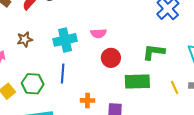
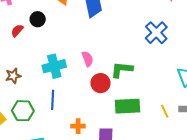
pink semicircle: (98, 33) -> (87, 59), turned -105
brown star: (25, 39) -> (13, 76), moved
green L-shape: (154, 52) -> (122, 70), moved

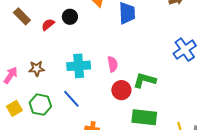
blue line: (53, 100) -> (71, 99), turned -54

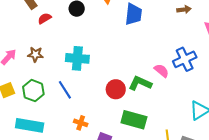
red semicircle: (48, 25) -> (45, 18), moved
pink semicircle: (113, 64) -> (161, 71), moved, turned -49

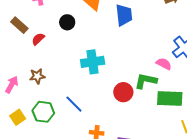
cyan cross: (77, 58) -> (93, 62), moved
green rectangle: (134, 120) -> (170, 99), moved

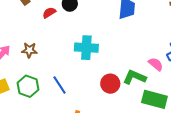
red semicircle: (38, 39) -> (49, 13), moved

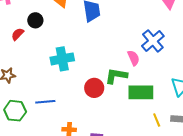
pink semicircle: (156, 64) -> (133, 58), turned 42
blue line: (59, 85) -> (45, 102), turned -48

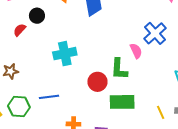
green L-shape: (116, 76) -> (119, 69), turned -95
green rectangle: (141, 92) -> (122, 102), moved

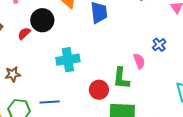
black circle: (37, 16) -> (42, 20), size x1.5
blue cross: (155, 33) -> (159, 45), size x0.6

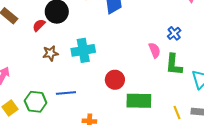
brown star: (13, 74) -> (50, 53), moved
green L-shape: (121, 78) -> (174, 65), moved

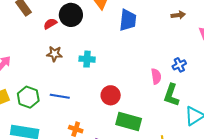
cyan cross: (83, 50) -> (87, 59), size x0.7

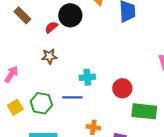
brown star: (54, 54) -> (49, 56), moved
cyan cross: (87, 59) -> (87, 77), moved

